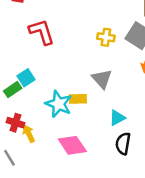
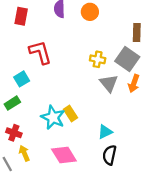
cyan square: (26, 78) -> (22, 79), moved
gray triangle: (102, 79) -> (109, 83), moved
yellow rectangle: (78, 99) -> (70, 113), turned 56
yellow arrow: (29, 134) -> (24, 153), moved

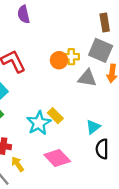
orange circle: (90, 12) -> (59, 60), moved
gray triangle: (109, 83) -> (87, 78), turned -30
cyan star: (53, 117) -> (39, 123), turned 30

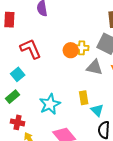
yellow rectangle: (55, 116) -> (84, 98), moved, turned 32
cyan triangle: (93, 127) -> (97, 110), turned -40

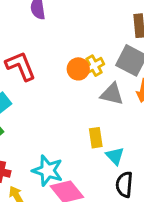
yellow cross: (82, 48) -> (94, 66), turned -32
cyan star: (50, 104) -> (48, 171), moved, turned -30

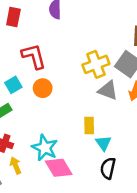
yellow cross: (94, 66) -> (96, 64), size x1.5
orange circle: (78, 69) -> (43, 88), moved

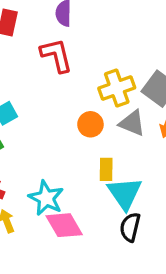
red L-shape: (34, 56) -> (56, 55), moved
orange circle: (43, 88) -> (90, 124), moved
cyan triangle: (103, 143) -> (125, 193), size x1.6

